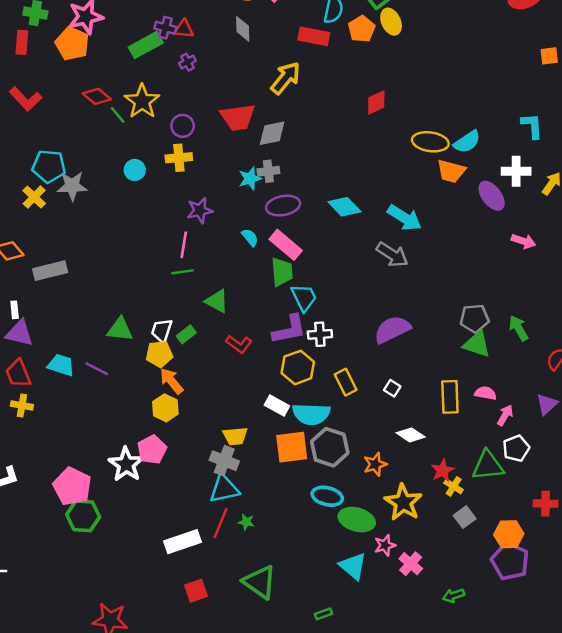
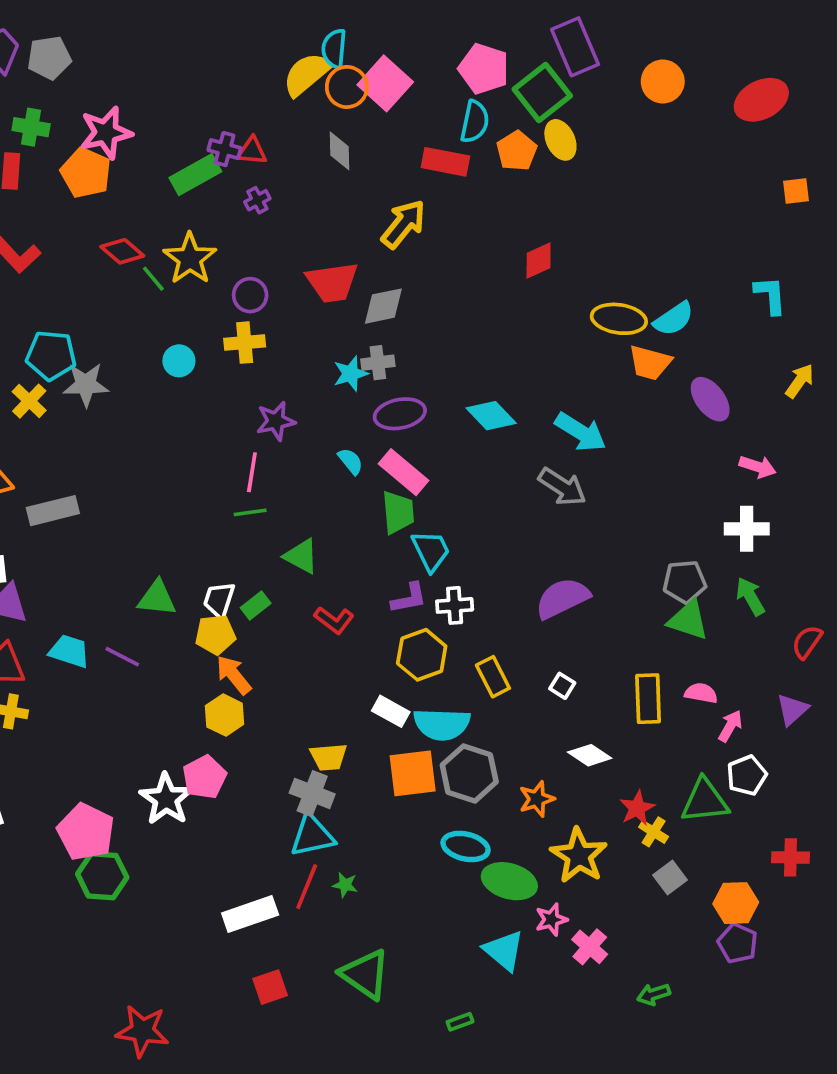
white cross: (516, 171) -> (747, 529), moved
purple L-shape: (289, 329) -> (409, 598), size x0.7
purple pentagon: (510, 561) -> (738, 943), size x0.7

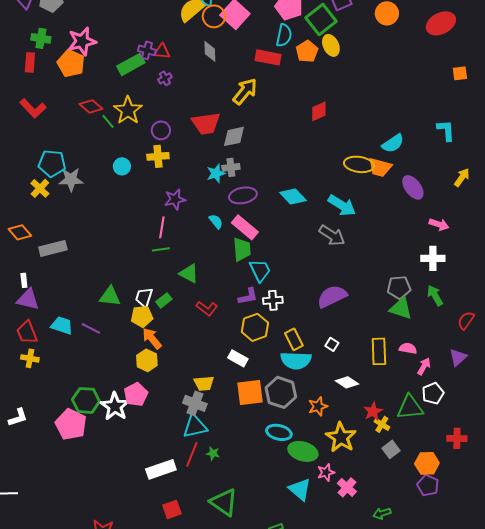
yellow ellipse: (619, 319) -> (359, 164), moved
cyan semicircle: (442, 724) -> (296, 360), moved
green hexagon: (102, 876) -> (86, 400), moved

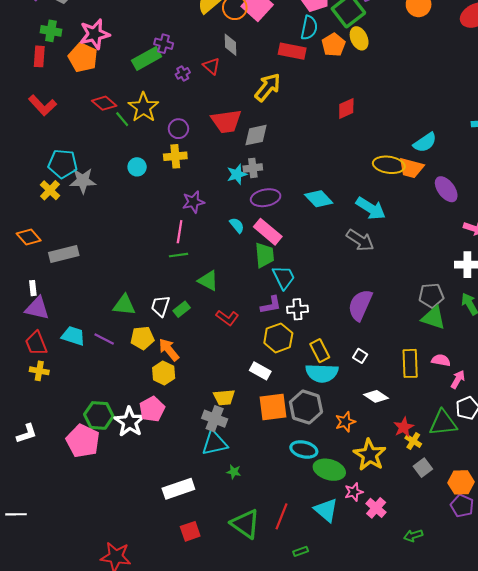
red triangle: (162, 51) -> (211, 66), moved, turned 36
purple semicircle: (332, 296) -> (360, 305), turned -40
yellow pentagon: (142, 316) -> (142, 338), moved
red line: (192, 454) -> (282, 516), moved

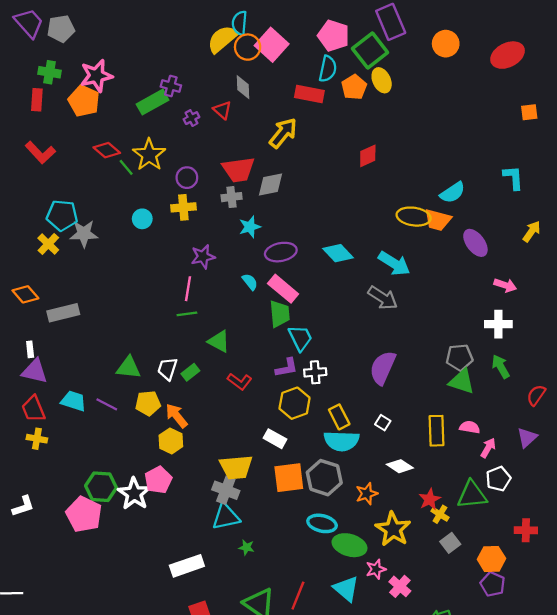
gray cross: (253, 168) -> (232, 197), moved
yellow trapezoid: (224, 397) -> (236, 467), size x1.4

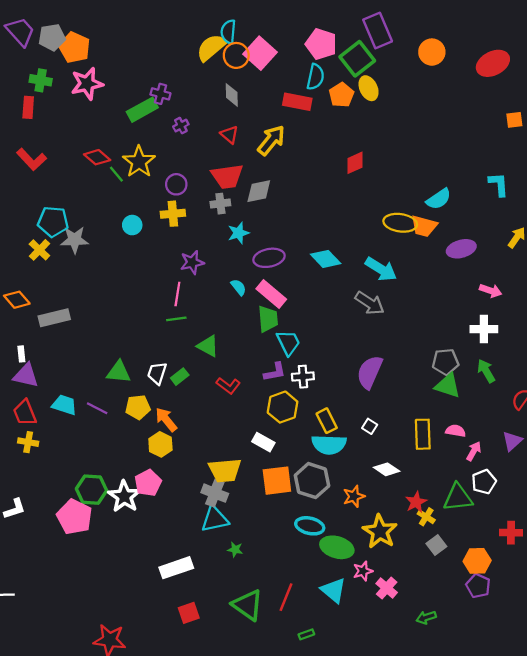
orange pentagon: (84, 101) -> (75, 47), moved
red triangle: (222, 110) -> (229, 135), moved
purple ellipse: (475, 243) -> (461, 249), turned -68

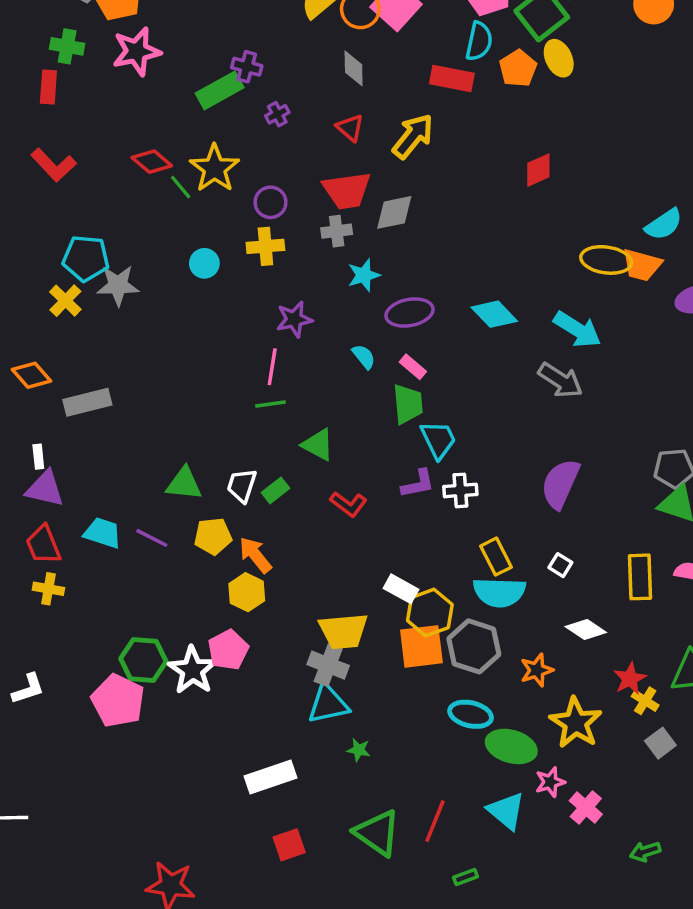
pink rectangle: (271, 294) -> (413, 367), size x0.6
yellow hexagon: (283, 407) -> (430, 613), moved

